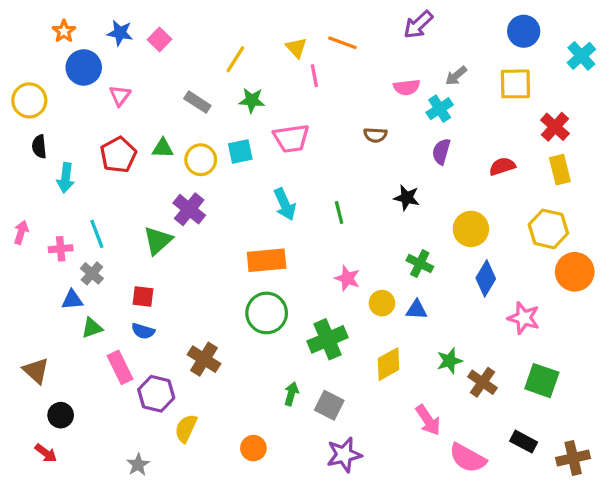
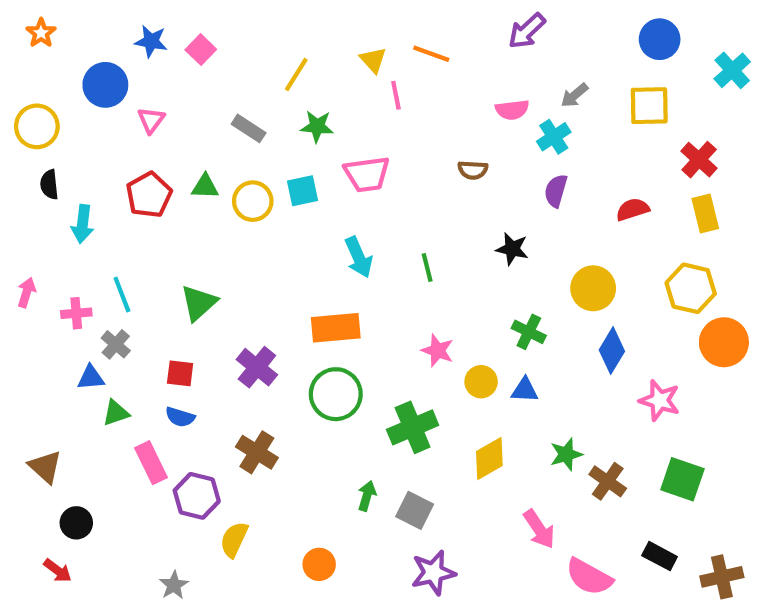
orange star: (64, 31) -> (41, 33), moved
purple cross: (189, 209) -> (257, 367), moved

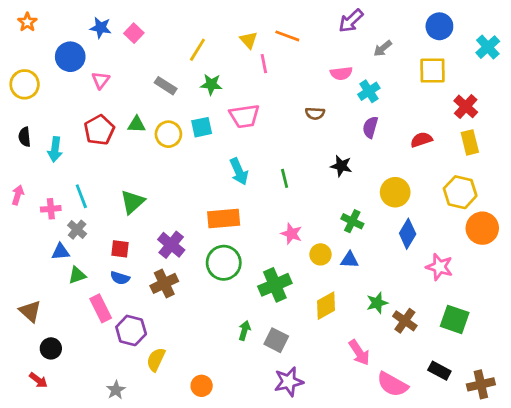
gray arrow: (574, 95) -> (383, 48), moved
black semicircle: (49, 185) -> (25, 137), moved
brown cross: (257, 452) -> (164, 283), moved, turned 32
orange circle: (319, 564) -> (202, 386), moved

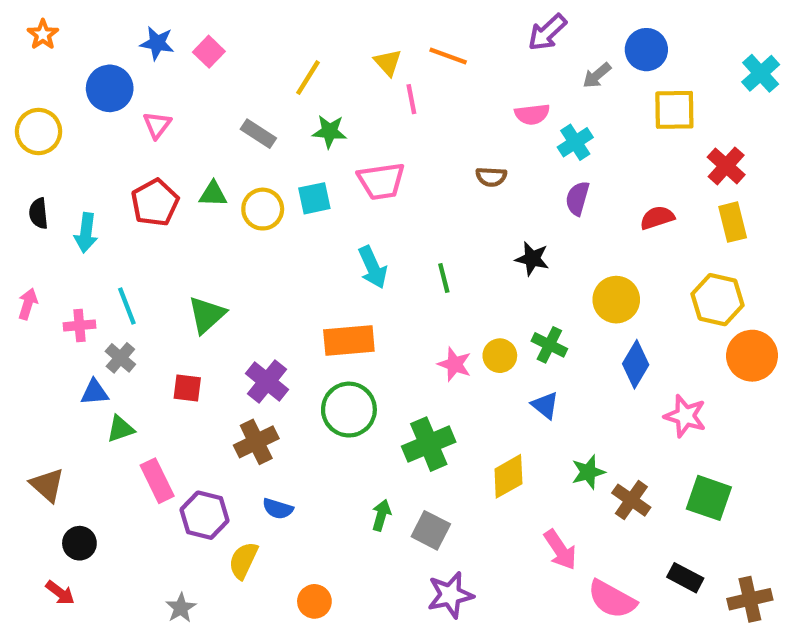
blue circle: (439, 26) -> (646, 50), moved
yellow circle: (320, 254) -> (500, 356), moved
blue triangle: (350, 260) -> (545, 405), turned 36
blue semicircle: (120, 278) -> (278, 509), moved

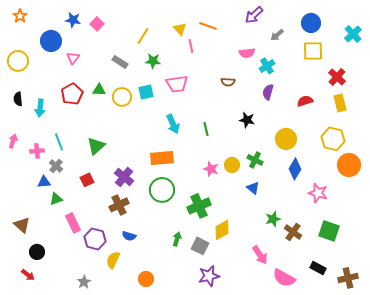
blue circle: (646, 50) -> (311, 23), moved
red square: (187, 388) -> (87, 180), turned -32
yellow diamond: (508, 476) -> (222, 230), moved

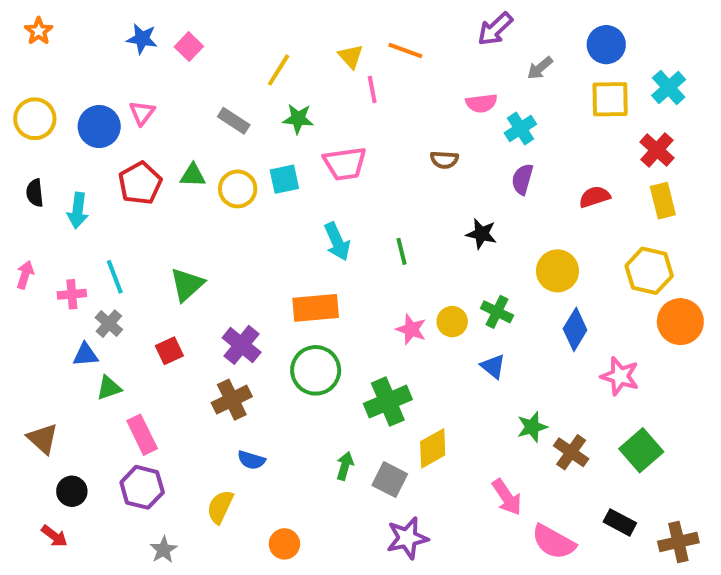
cyan cross: (353, 34) -> (669, 88), moved
blue circle: (51, 41) -> (99, 127), moved
green square: (329, 231) -> (641, 450), turned 30
purple hexagon: (95, 239) -> (142, 487), moved

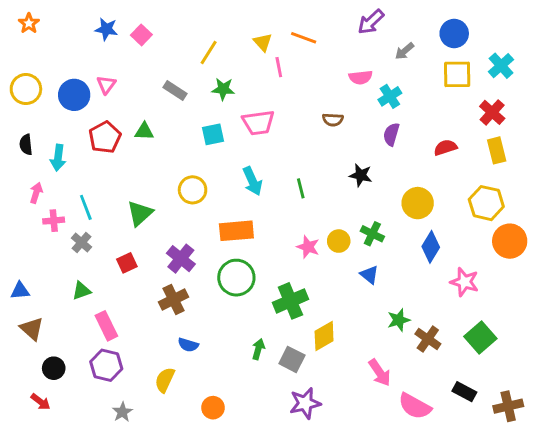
yellow circle: (238, 189) -> (193, 190), moved
pink arrow: (25, 275) -> (36, 193), moved
blue triangle: (86, 355) -> (20, 291), moved

